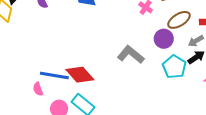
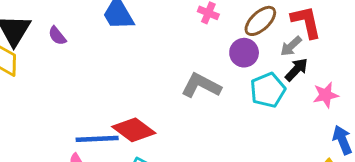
cyan pentagon: (174, 67) -> (268, 90), turned 30

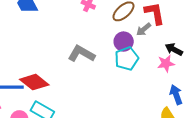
purple circle: (244, 53) -> (124, 42), moved
black arrow: (296, 70) -> (174, 49), moved, turned -108

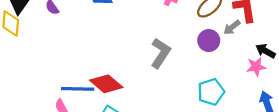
gray L-shape: (81, 54) -> (161, 53), turned 92
cyan pentagon: (127, 59) -> (211, 92), moved

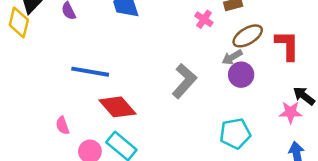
gray arrow: (232, 27) -> (232, 57), moved
blue line: (78, 89) -> (90, 72), moved

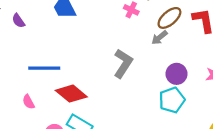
purple circle: (241, 75) -> (177, 74), moved
pink semicircle: (62, 125) -> (28, 102), moved

